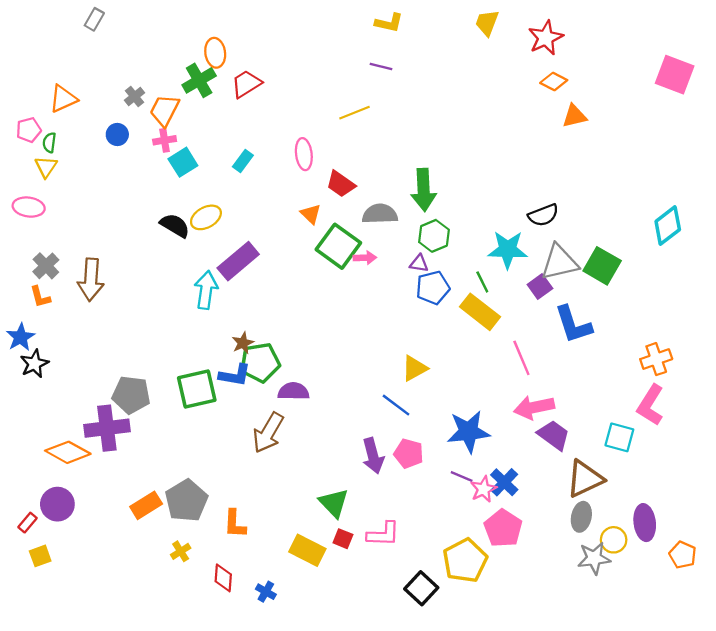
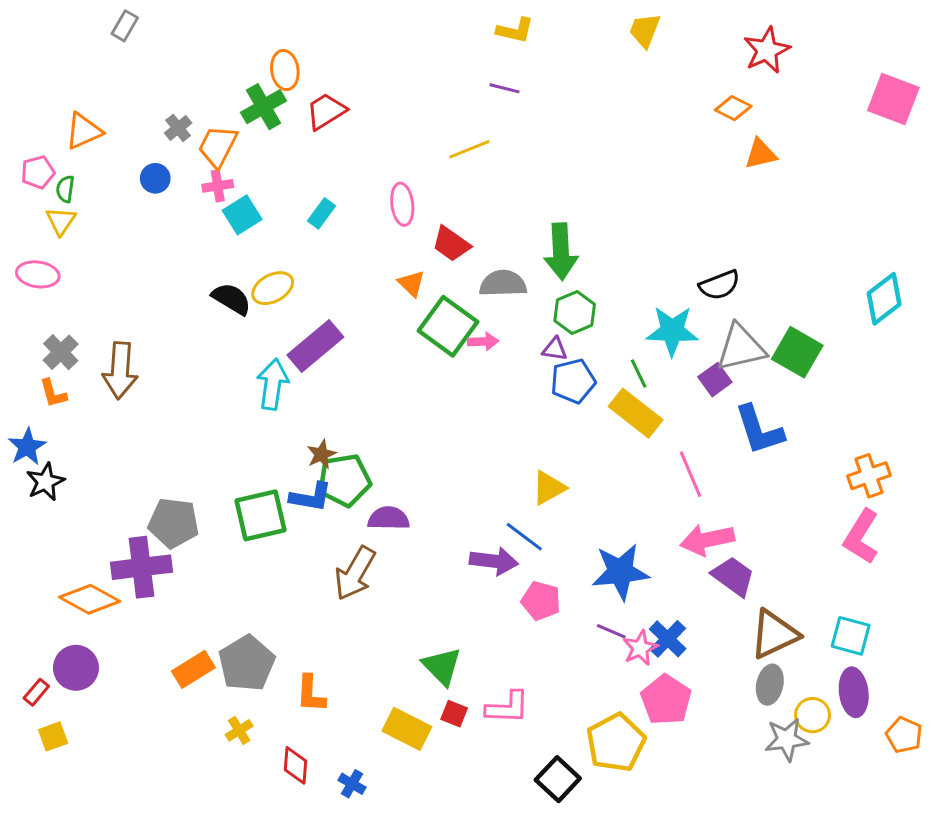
red star: (546, 38) -> (767, 50), moved
cyan square: (619, 437) -> (851, 636), moved
purple arrow: (373, 456) -> (494, 561), moved, turned -68

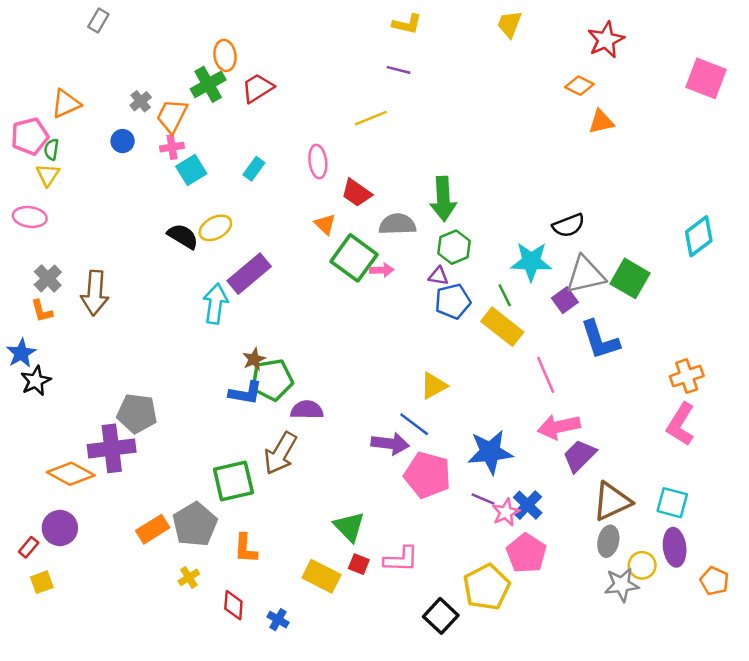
pink pentagon: (38, 172) -> (30, 136), size x1.4
green square: (260, 515) -> (233, 481), moved
purple trapezoid: (733, 576) -> (579, 456), turned -81
pink pentagon: (541, 601) -> (428, 475), size x1.5

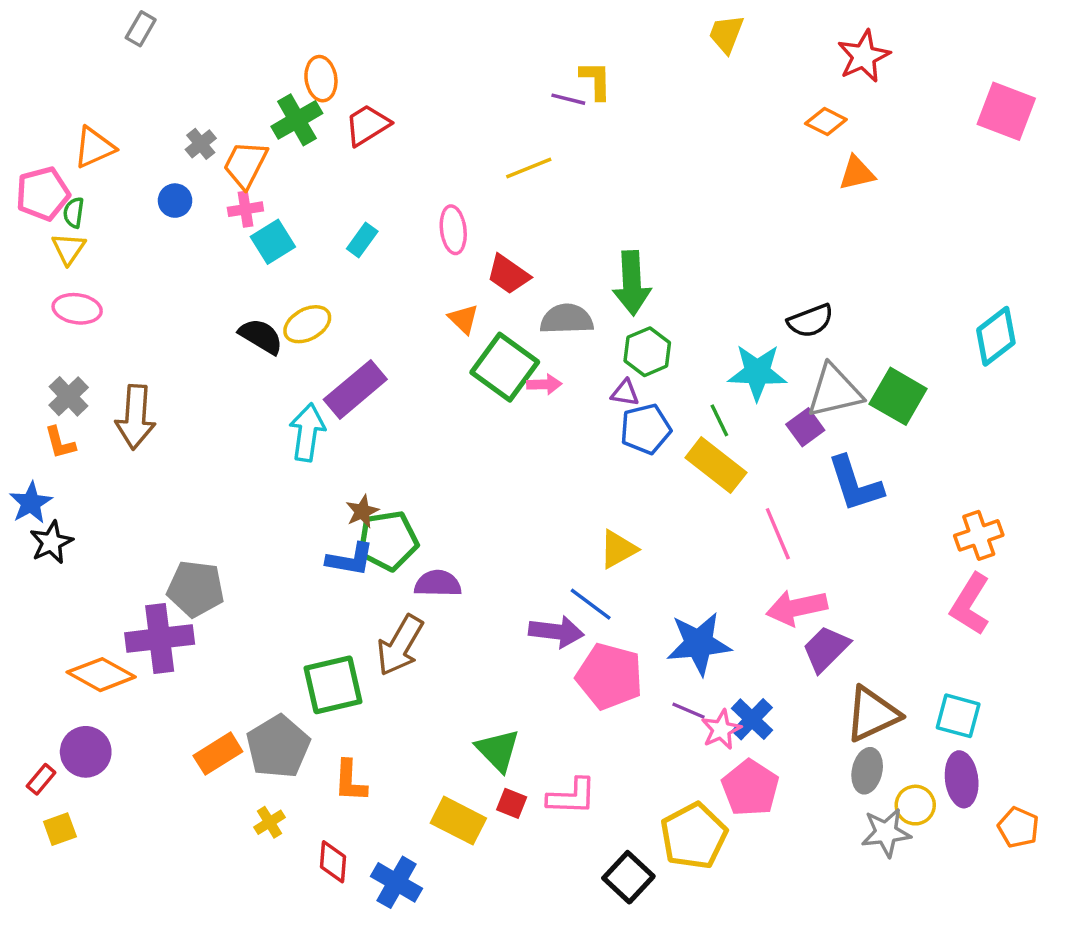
yellow L-shape: (407, 24) -> (596, 80), moved, turned -104
pink ellipse: (30, 217) -> (77, 309), moved
blue cross: (278, 620) -> (397, 882), size x1.6

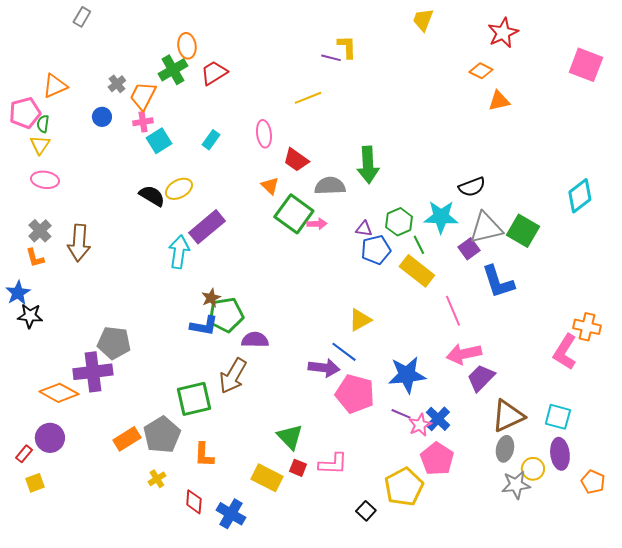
green hexagon: (647, 352) -> (399, 222), moved
orange cross: (979, 535) -> (587, 327), moved, turned 32
black star: (51, 542) -> (30, 316), turned 30
black square: (628, 877) -> (366, 511), size x0.7

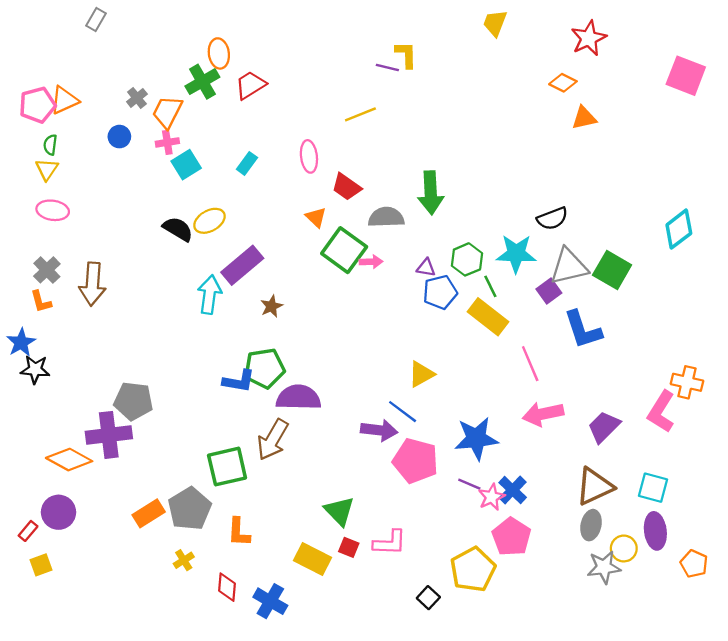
pink pentagon: (25, 113) -> (37, 105), moved
brown star: (211, 298) -> (272, 306), moved
purple semicircle: (255, 340) -> (298, 398), size x1.4
purple trapezoid: (481, 378) -> (604, 427), moved

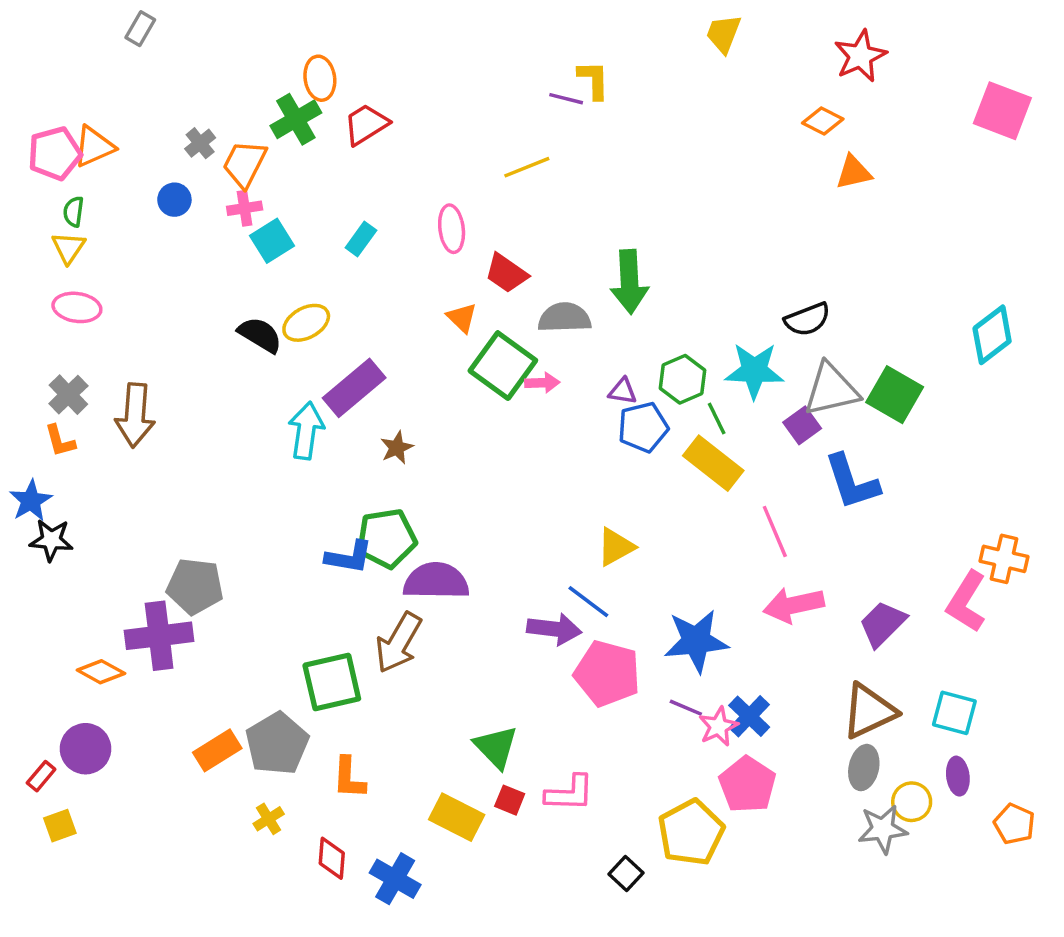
orange diamond: (69, 460) -> (101, 672), size x0.7
purple ellipse: (655, 531) -> (958, 776), size x0.7

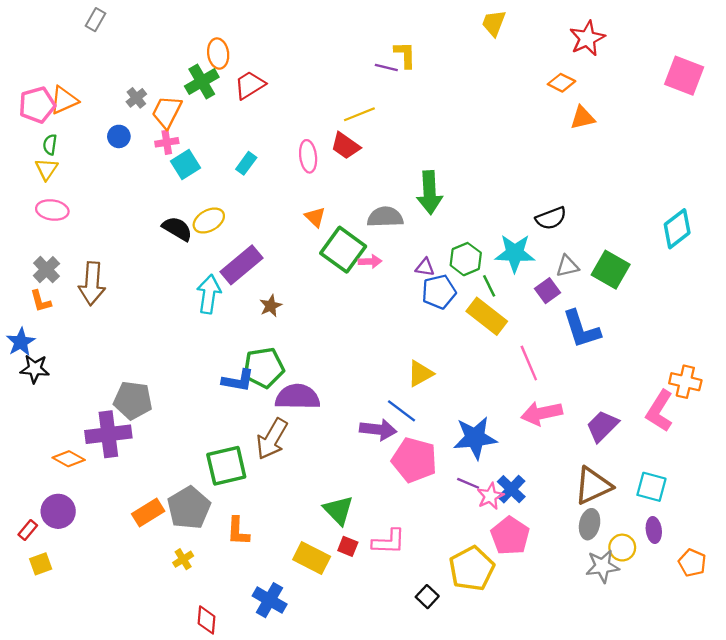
red trapezoid: (506, 273) -> (345, 146), moved
gray triangle: (831, 390) -> (567, 266), size x0.6
red diamond: (332, 858) -> (206, 620), moved

